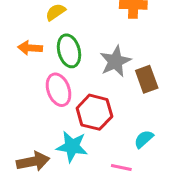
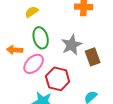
orange arrow: (30, 48) -> (15, 50), moved
pink ellipse: (59, 90) -> (34, 64), turned 65

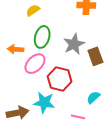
green ellipse: (41, 38) -> (42, 37), turned 30

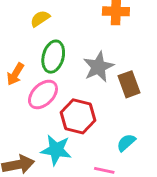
orange arrow: (16, 49) -> (15, 74), turned -63

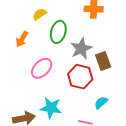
green ellipse: (53, 57) -> (58, 32), moved
orange arrow: (15, 74) -> (22, 39), moved
red hexagon: (78, 116) -> (80, 77), moved

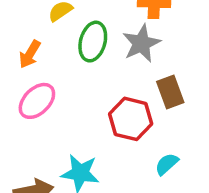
gray star: (81, 49) -> (141, 43), moved
pink ellipse: (42, 68) -> (37, 101), moved

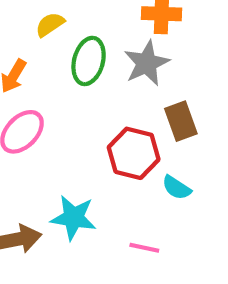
cyan semicircle: (167, 164) -> (177, 188), moved, turned -105

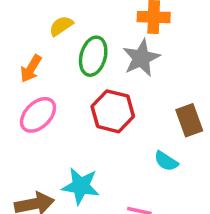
brown rectangle: (181, 121) -> (189, 120), moved
red hexagon: (134, 153) -> (113, 111), moved

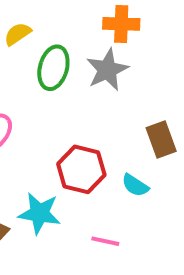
red hexagon: (113, 111) -> (81, 169), moved

